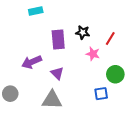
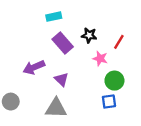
cyan rectangle: (36, 11) -> (54, 17), moved
purple rectangle: (58, 40) -> (63, 43), turned -36
green circle: (115, 74) -> (114, 81), moved

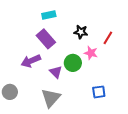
purple rectangle: (63, 43) -> (46, 39), moved
green circle: (114, 81) -> (73, 63), moved
gray triangle: (56, 108) -> (51, 98), turned -50

